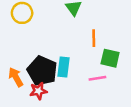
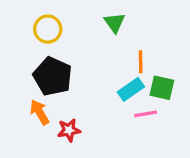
cyan rectangle: (64, 67) -> (131, 89), moved, turned 48
black pentagon: (42, 71) -> (53, 76), moved

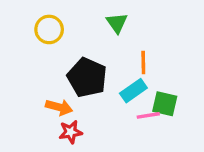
black pentagon: (53, 76) -> (87, 77), moved
green square: (162, 88) -> (165, 104), moved
orange arrow: (40, 112) -> (59, 107), moved, turned 135

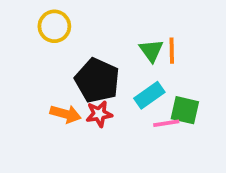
green triangle: (117, 23) -> (151, 51), moved
orange line: (143, 63) -> (172, 51), moved
red star: (71, 132) -> (99, 114), moved

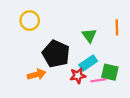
orange line: (172, 51) -> (117, 27), moved
orange arrow: (66, 114) -> (37, 74), turned -30
red star: (99, 114) -> (78, 76), moved

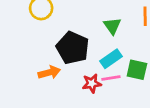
red star: (78, 76) -> (92, 83), moved
pink line: (98, 80) -> (111, 78), moved

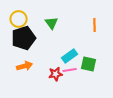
green triangle: (112, 26) -> (52, 23), moved
black pentagon: (73, 48) -> (24, 38), moved, turned 30

